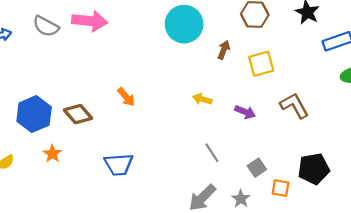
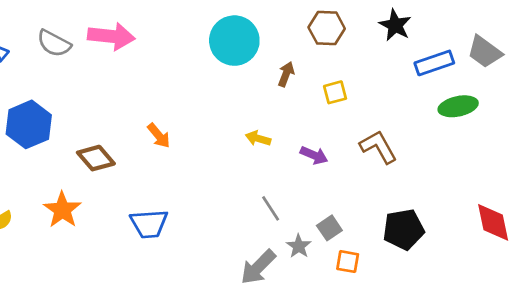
yellow square: (261, 64) -> (335, 92), size x0.7
blue hexagon: (34, 114) -> (29, 124), moved
orange star: (52, 154) -> (62, 210), size x1.5
orange square: (280, 188) -> (348, 262), moved
gray star: (241, 199) -> (299, 246), moved

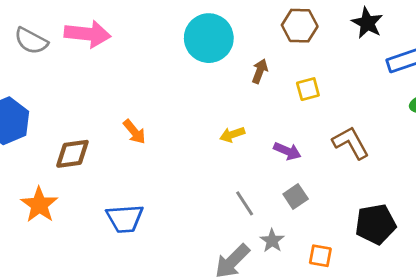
yellow arrow: (258, 138) -> (232, 135), turned -35
brown diamond: (96, 158) -> (72, 154), turned -57
gray square: (329, 228) -> (296, 197), moved

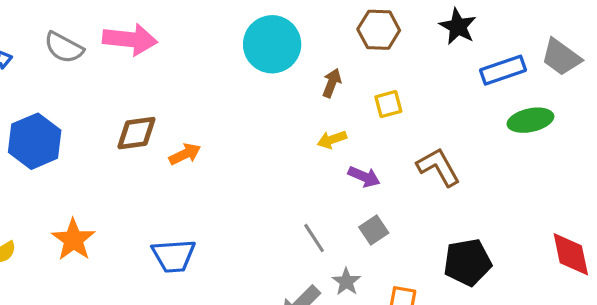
orange arrow: (134, 132) -> (185, 154), turned -76
yellow arrow: (232, 135) -> (332, 140), moved
brown diamond: (72, 154) -> (136, 133), moved

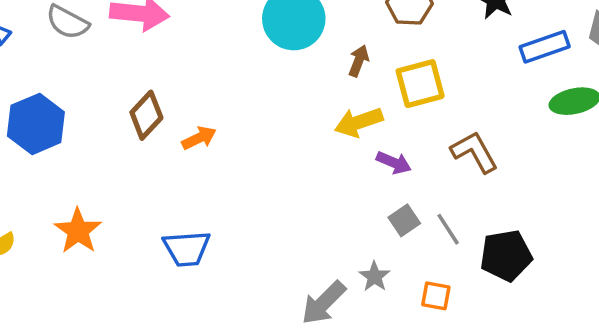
yellow square: (388, 104) -> (420, 84), size x1.6
brown diamond: (136, 133) -> (146, 115), turned -39
yellow arrow: (332, 140) -> (359, 122), size x1.5
gray line: (314, 238) -> (448, 229), moved

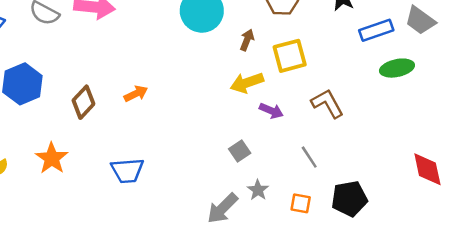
brown diamond: (146, 115) -> (83, 102), moved
gray square: (404, 220) -> (240, 151), moved
black pentagon: (506, 255) -> (349, 199), moved

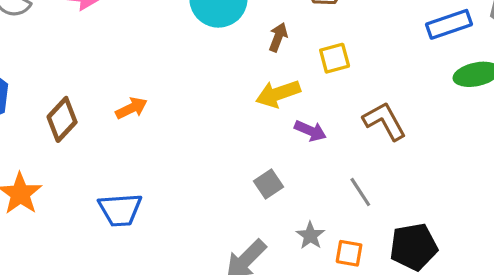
yellow square: (290, 56) -> (335, 58), size x0.7
gray star: (258, 190) -> (310, 236), moved

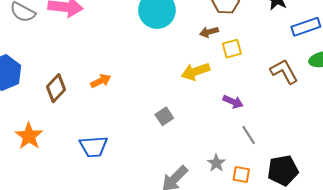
brown arrow: (278, 37) -> (209, 32), moved, turned -126
brown L-shape: (385, 121) -> (284, 72), moved
purple arrow: (310, 131) -> (233, 102), moved
gray square: (268, 184) -> (164, 116), moved

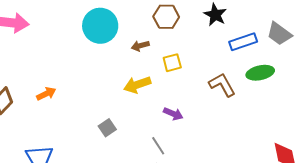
brown arrow: (209, 32) -> (140, 46), moved
gray line: (249, 135) -> (158, 146), moved

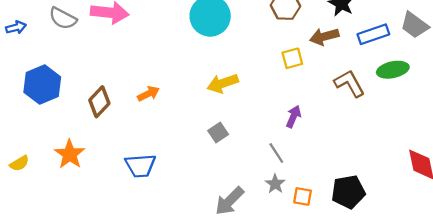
brown arrow: (140, 46) -> (324, 37), moved, size x1.4
yellow arrow: (137, 85) -> (223, 83), moved
purple arrow: (173, 114) -> (293, 117), turned -90

